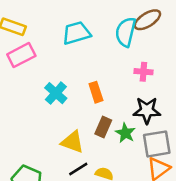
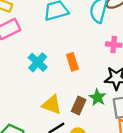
brown rectangle: (103, 127) -> (79, 105), moved

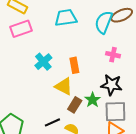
yellow triangle: (52, 105) -> (64, 86), moved

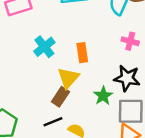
yellow triangle: (64, 86) -> (68, 78), turned 42
brown rectangle: (75, 105) -> (60, 97), moved

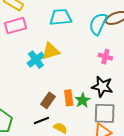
orange rectangle: (82, 53) -> (69, 98), moved
yellow triangle: (68, 78) -> (51, 51), moved, turned 30

